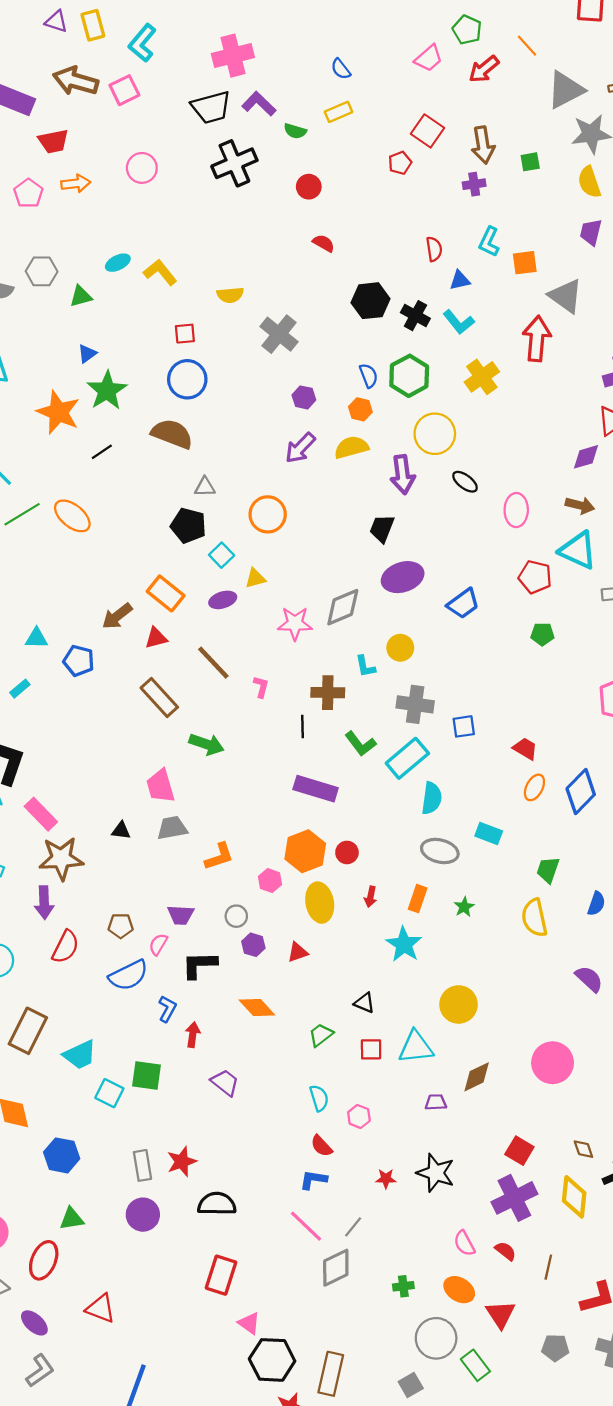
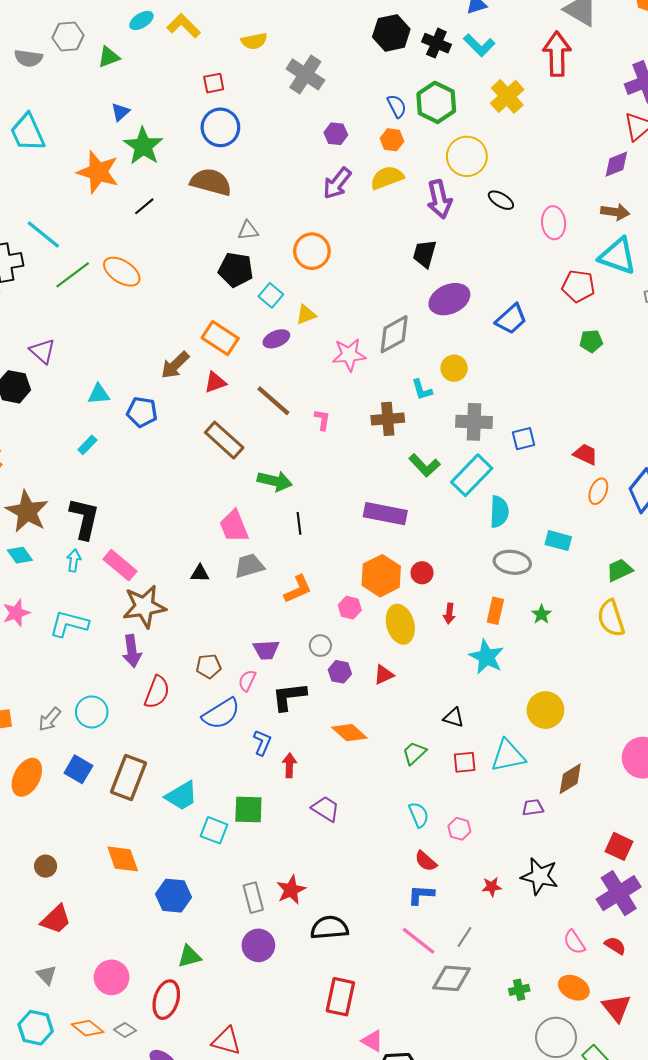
black line: (302, 727) -> (299, 523), moved
green trapezoid: (548, 870) -> (619, 570), turned 52
gray diamond: (336, 1268) -> (452, 978), turned 36

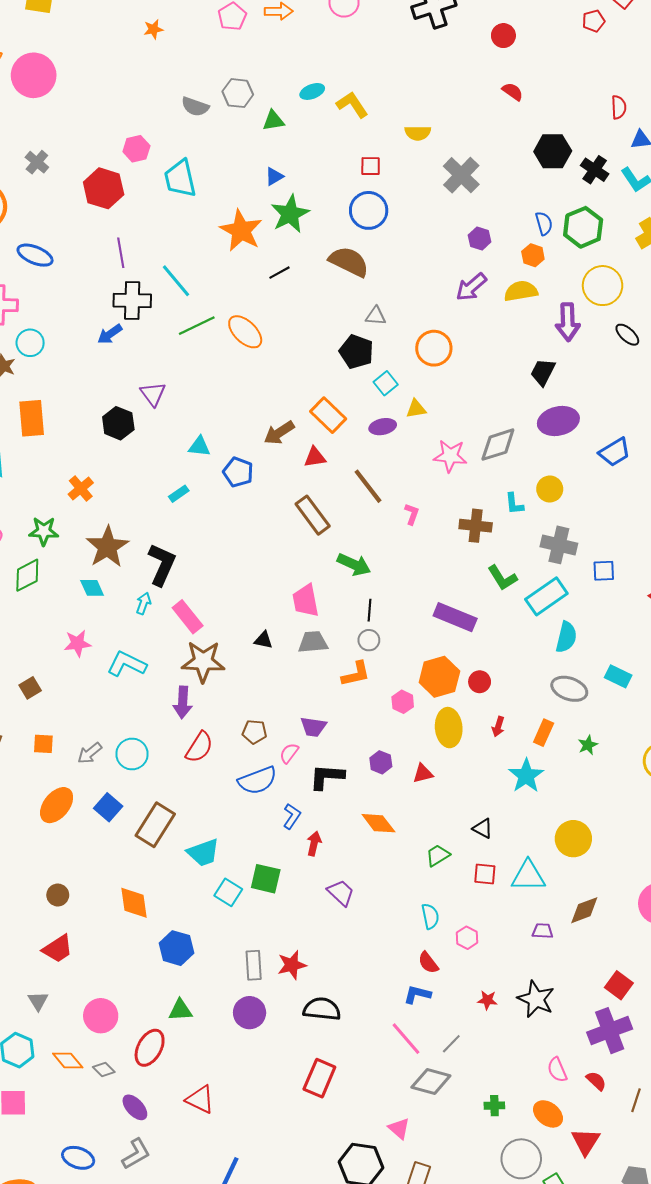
gray circle: (320, 646) -> (369, 640), moved
pink triangle: (372, 1041) -> (399, 1128), moved

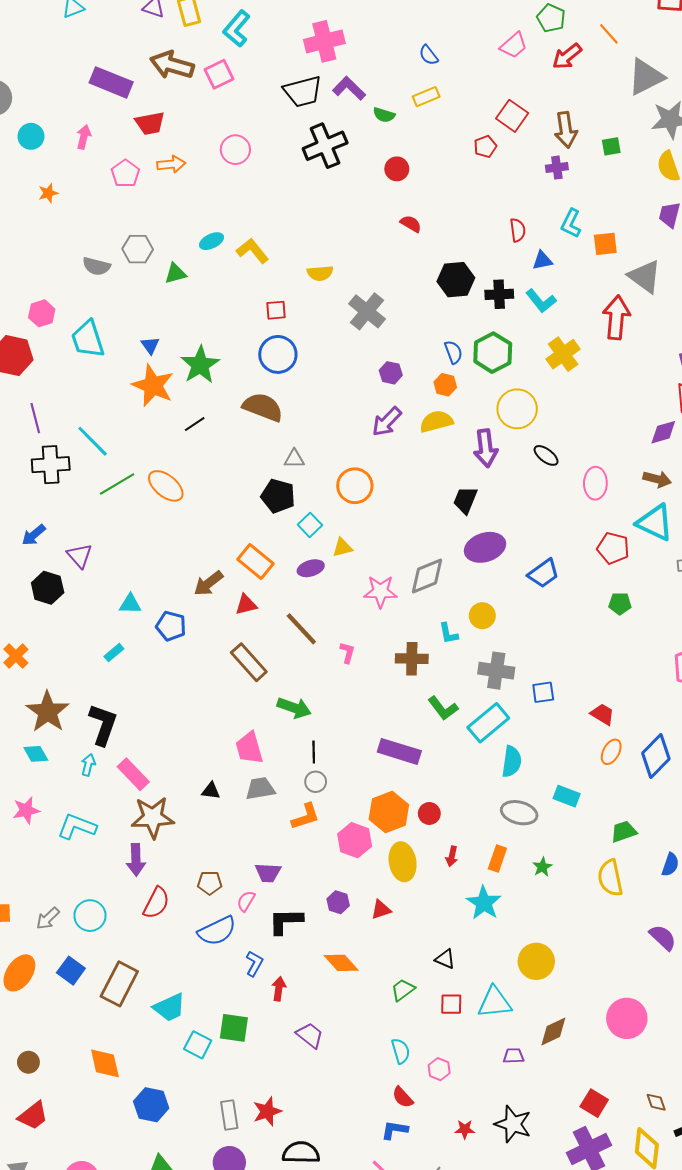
black cross: (595, 170) -> (499, 294), turned -32
blue triangle: (274, 176) -> (150, 345), moved, turned -30
blue arrow: (110, 334) -> (34, 535), moved
pink hexagon: (403, 702) -> (355, 840), size x1.5

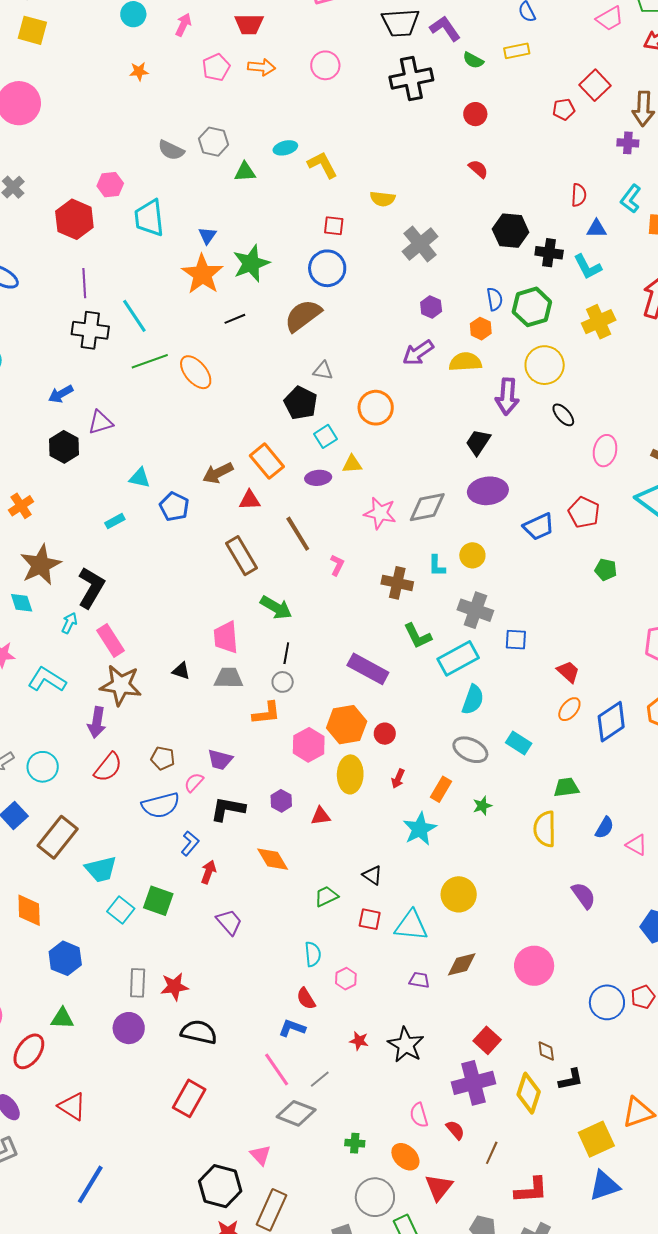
brown semicircle: (263, 407) -> (303, 316), turned -69
red pentagon: (613, 548) -> (584, 512), moved
purple triangle: (79, 556) -> (100, 422), turned 44

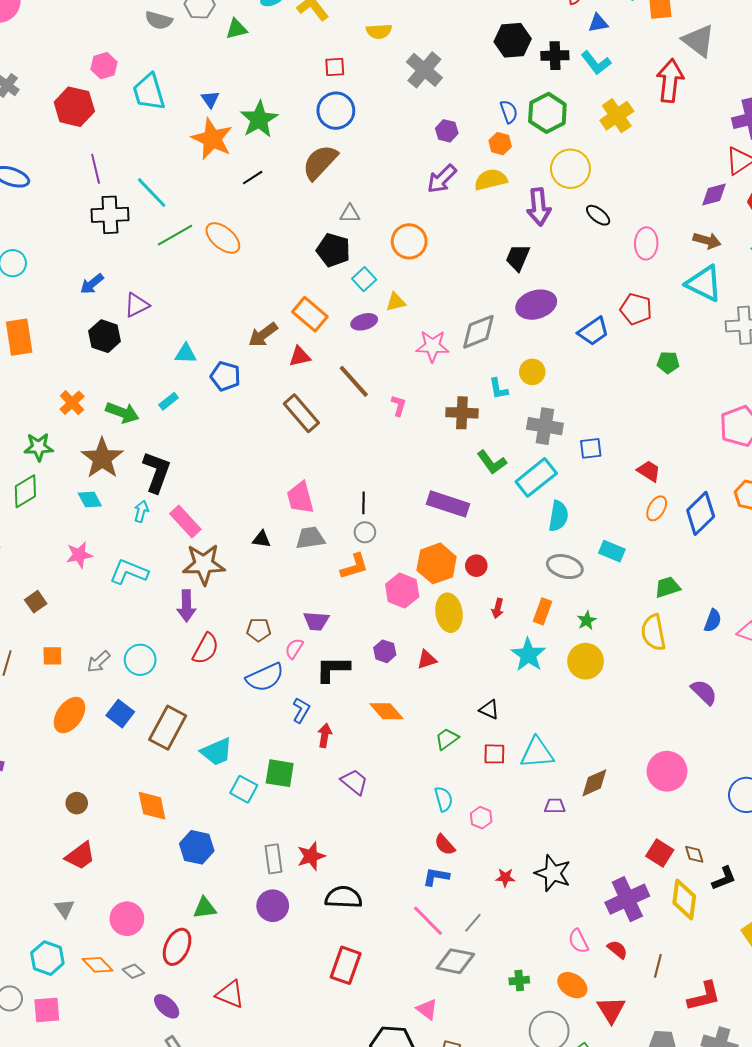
green arrow: (276, 608) -> (122, 413), moved
yellow circle: (459, 894) -> (586, 661), moved
red square: (487, 1040) -> (660, 853), moved

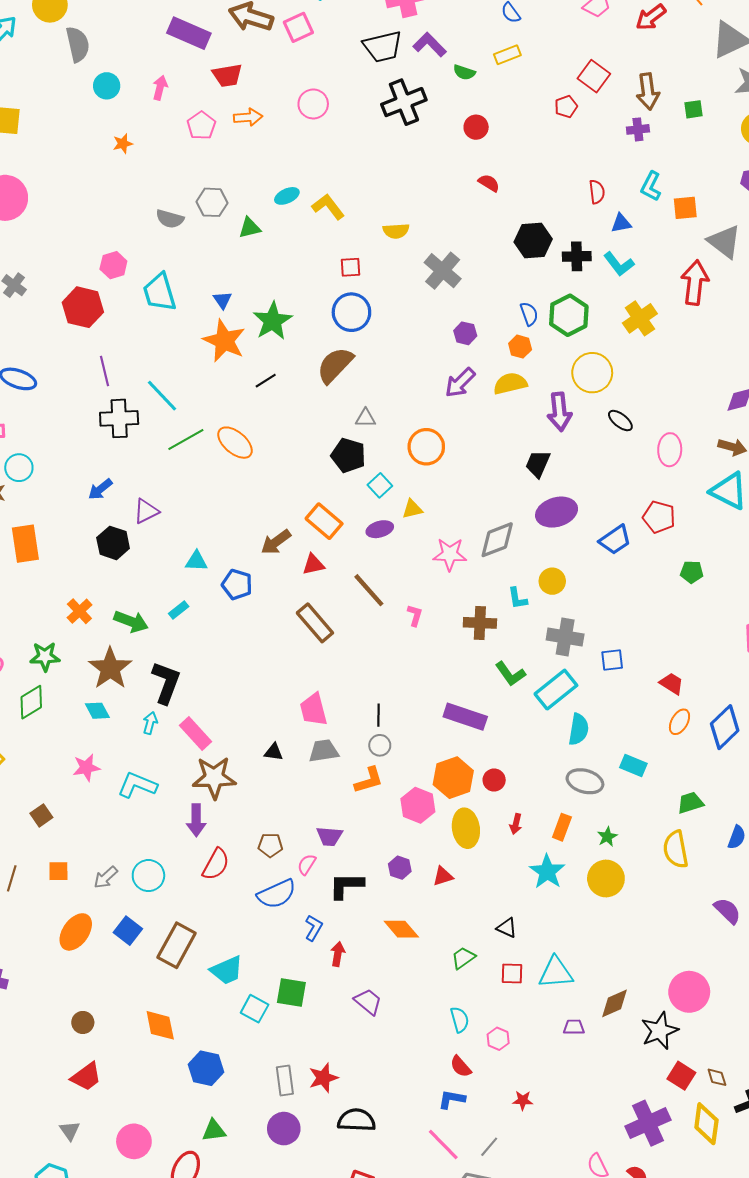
black star: (553, 873) -> (660, 1031), moved, turned 30

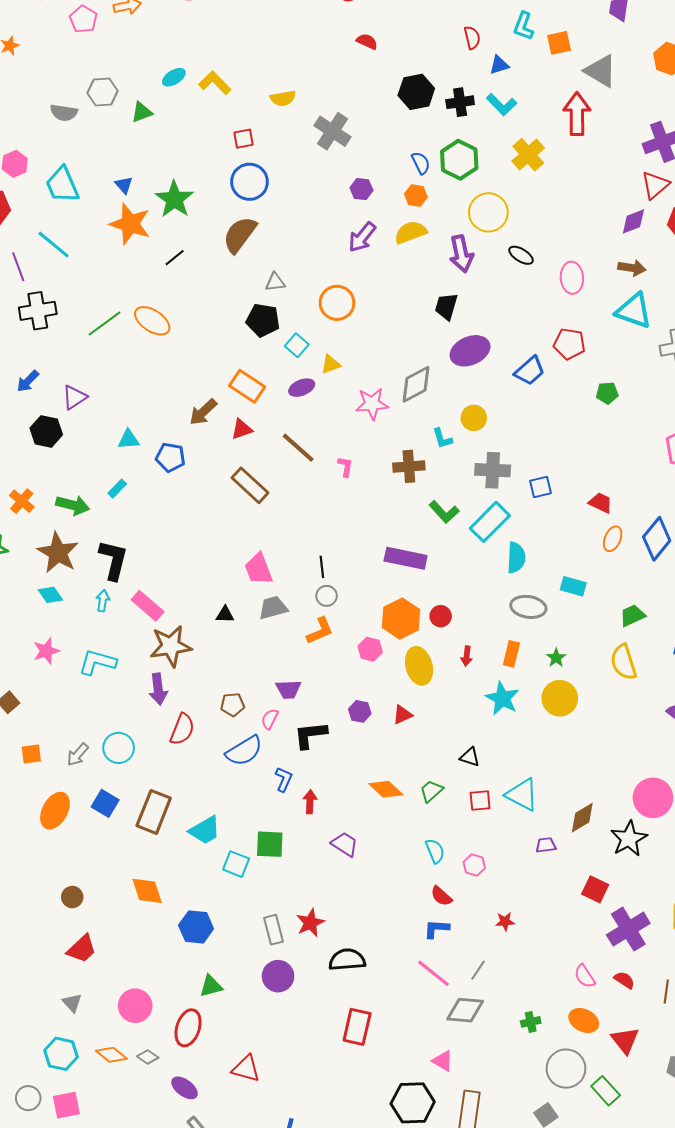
cyan line: (162, 396) -> (54, 245), moved
pink hexagon: (418, 805) -> (370, 649), size x0.7
orange diamond: (401, 929) -> (386, 789), moved
cyan triangle: (556, 973) -> (522, 795), turned 39
red square: (681, 1076) -> (595, 889), moved

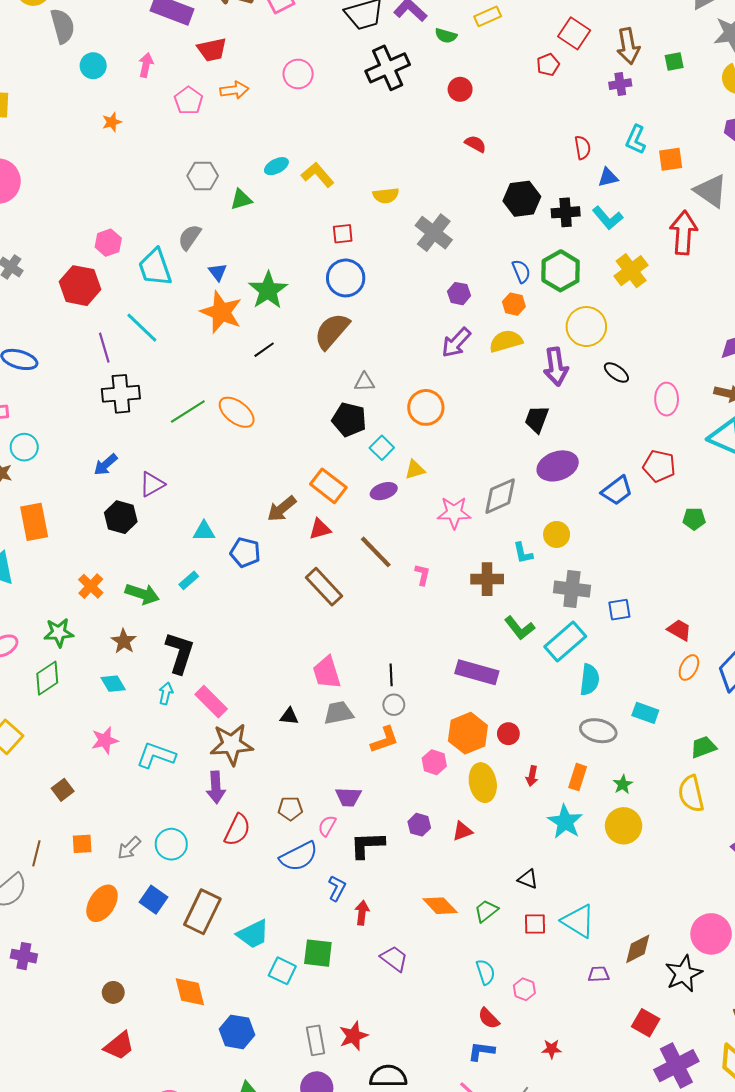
gray semicircle: (64, 113) -> (190, 237), moved, turned 112
brown star: (58, 553) -> (124, 641), size x0.6

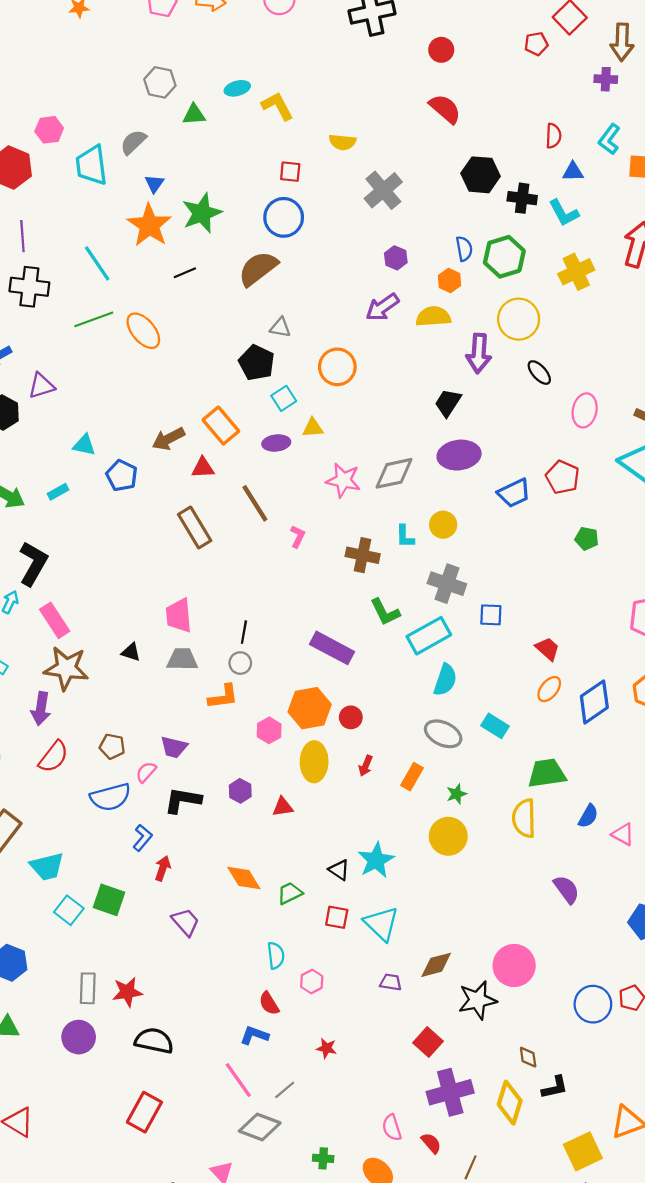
red semicircle: (475, 144) -> (445, 109), size x1.5
cyan line: (142, 328) -> (97, 263), moved
green trapezoid: (703, 747) -> (547, 773), size x1.4
cyan star: (565, 822) -> (376, 860), moved

